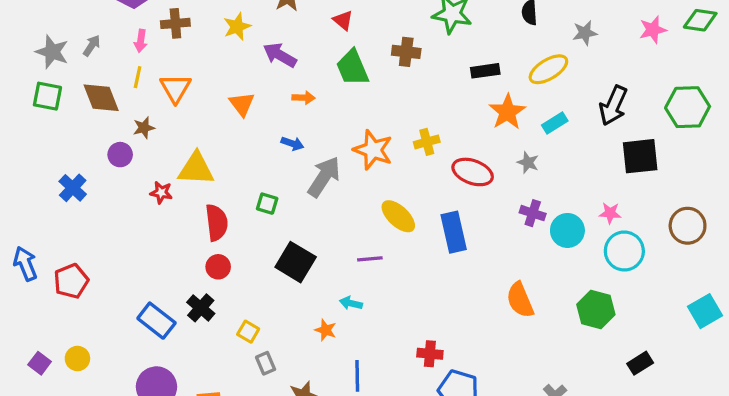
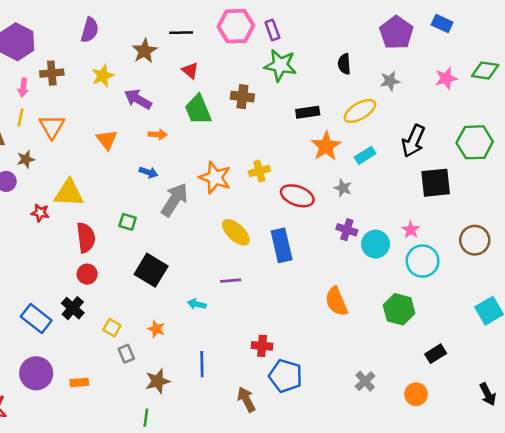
pink star: (610, 213) -> (411, 230), turned 30
purple line: (370, 259) -> (231, 281), moved
orange star: (326, 330) -> (156, 329), moved

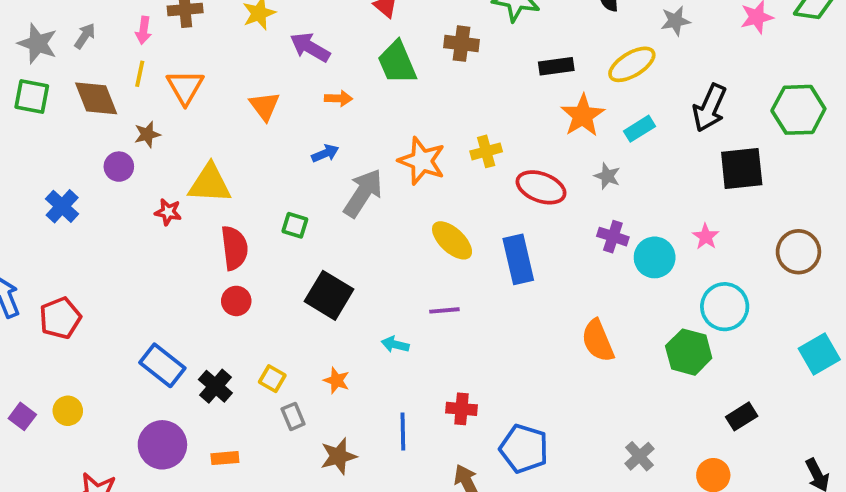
blue arrow: (148, 172) -> (325, 153), turned -42
cyan circle: (423, 261) -> (725, 307), moved
black cross: (73, 308) -> (215, 386), moved
red cross: (262, 346) -> (462, 409), moved

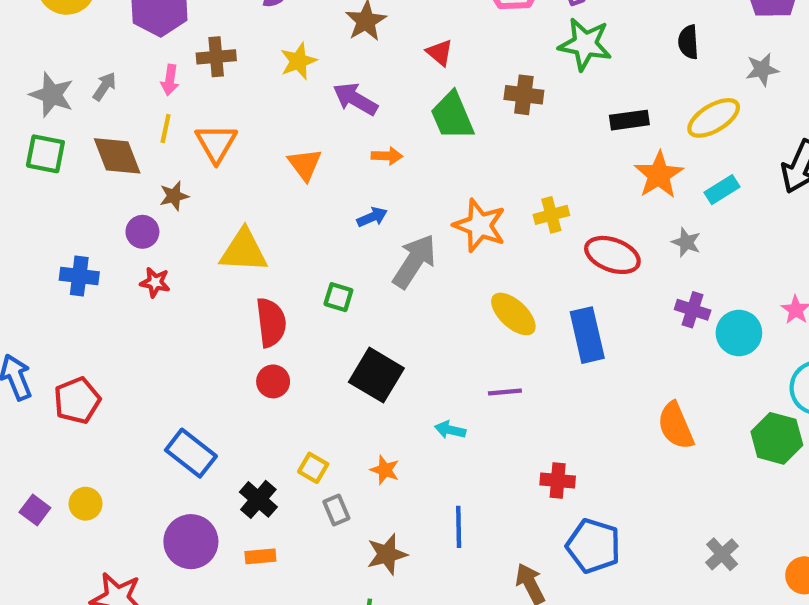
blue cross: (62, 206) -> (79, 276), turned -36
red star: (168, 212) -> (155, 282), moved
black cross: (215, 386) -> (258, 499), moved
red cross: (462, 409) -> (558, 481), moved

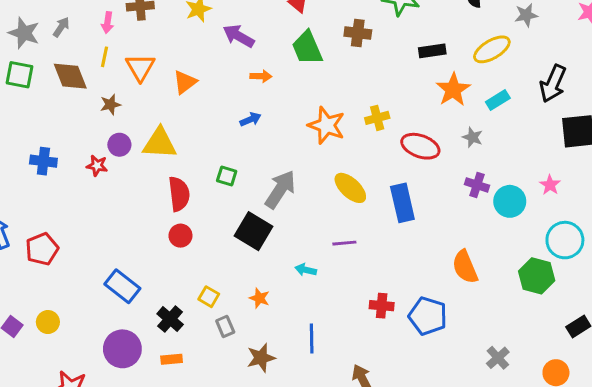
orange triangle: (305, 164) -> (185, 82), moved, turned 30
purple circle: (142, 232) -> (119, 145), moved
gray arrow: (414, 261) -> (280, 189), moved
blue pentagon: (593, 546) -> (428, 316), moved

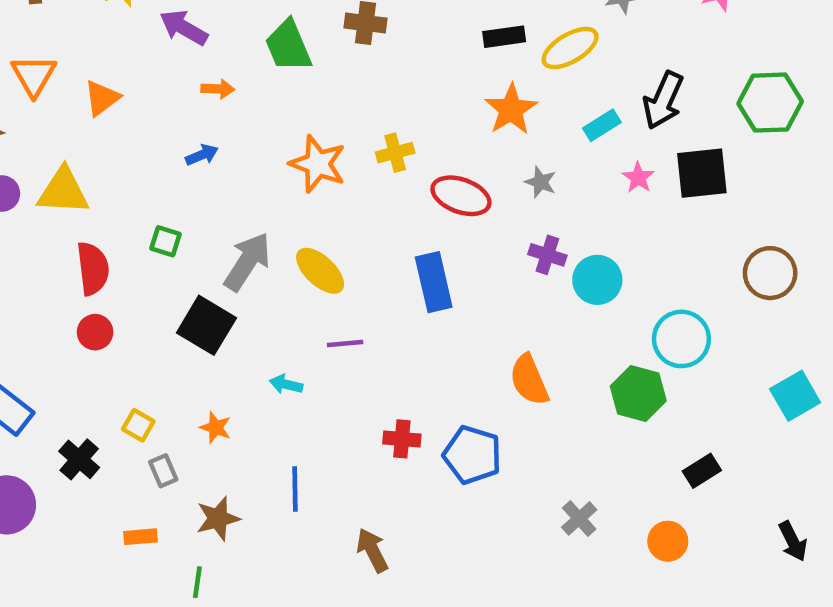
black rectangle: (432, 51) -> (504, 37), moved
cyan rectangle: (498, 100) -> (602, 125), moved
pink star: (550, 185) -> (638, 178), moved
yellow ellipse: (350, 188) -> (320, 271), moved
orange rectangle: (172, 359) -> (141, 537), moved

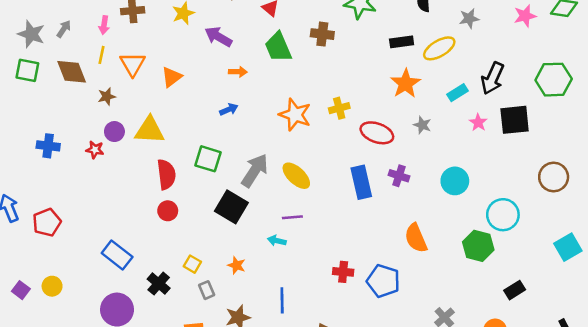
green square: (166, 241) -> (208, 159), size x1.5
purple cross: (547, 255) -> (399, 176), moved
purple line: (345, 343) -> (292, 217), moved

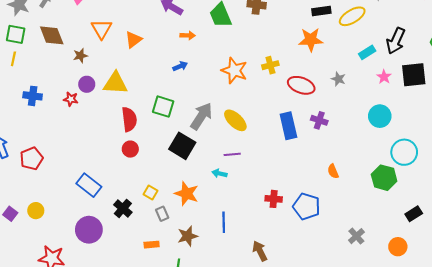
yellow line: (101, 55) -> (13, 59), moved
orange star: (405, 83) -> (311, 40), moved, turned 30
cyan circle: (455, 181) -> (380, 116), moved
orange semicircle: (416, 238) -> (333, 171), size x0.6
orange star: (237, 265) -> (187, 194), size x1.6

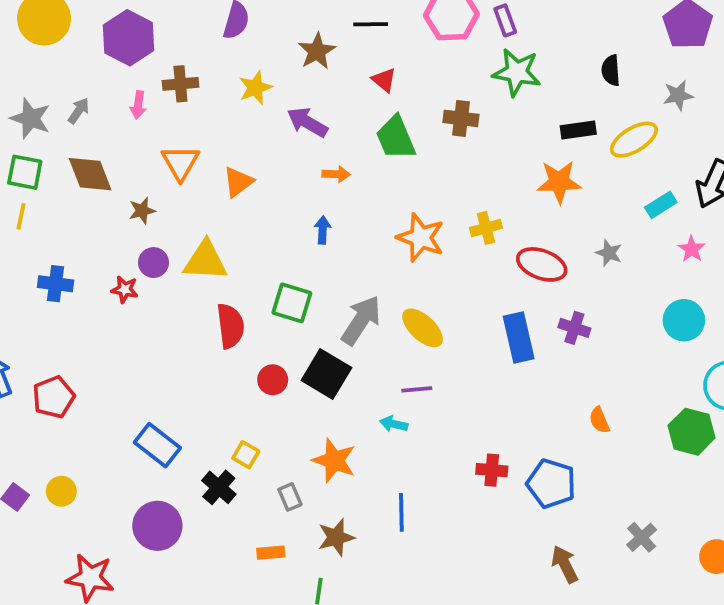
blue arrow: (180, 66) -> (323, 230), turned -64
red circle: (130, 149) -> (273, 380), moved
yellow square: (150, 193) -> (246, 455), moved
brown arrow: (260, 251) -> (565, 564), moved

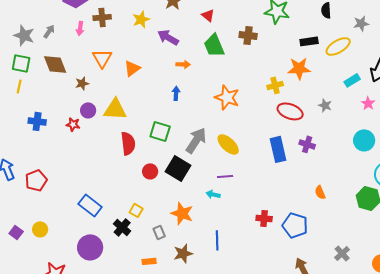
yellow cross: (486, 228) -> (275, 85), moved

